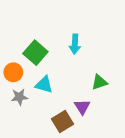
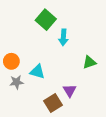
green square: (35, 53) -> (46, 20), moved
green triangle: (99, 82) -> (89, 62), moved

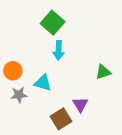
cyan arrow: (63, 37) -> (59, 50), moved

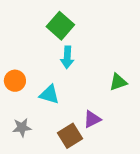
gray star: (19, 95) -> (22, 128), moved
purple triangle: (80, 104) -> (92, 119), turned 35

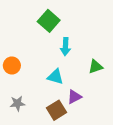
cyan arrow: (67, 57) -> (65, 47), moved
cyan triangle: (49, 94) -> (55, 77), moved

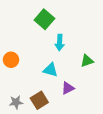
gray star: (17, 103) -> (16, 102), moved
brown square: (56, 110) -> (39, 100), moved

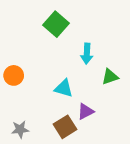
cyan arrow: (60, 43) -> (87, 54), moved
brown square: (39, 100) -> (65, 127), moved

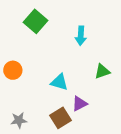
green square: (56, 24) -> (35, 21), moved
cyan arrow: (87, 54) -> (81, 36), moved

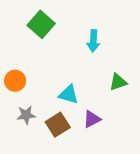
brown square: (60, 118) -> (58, 125), moved
gray star: (19, 120) -> (26, 115), moved

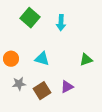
cyan arrow: (93, 41) -> (61, 23), moved
cyan triangle: (69, 94) -> (42, 59), moved

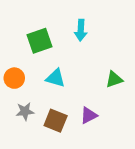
green square: (30, 18) -> (40, 41), moved, turned 30
brown square: (42, 91) -> (56, 121), turned -36

